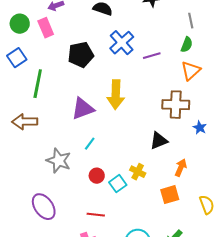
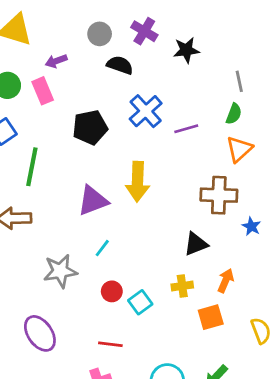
gray star: (59, 161) -> (60, 271), turned -30
yellow cross: (138, 172) -> (182, 286), moved, turned -35

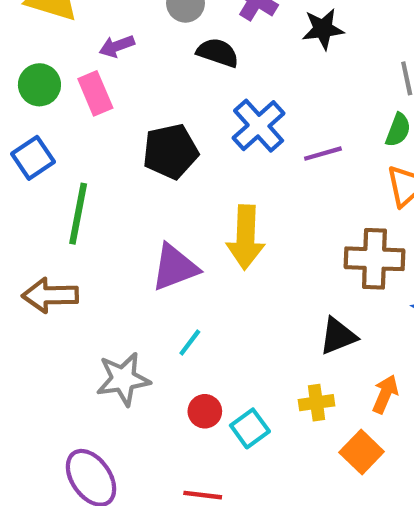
orange square: (211, 317) -> (362, 452), turned -30

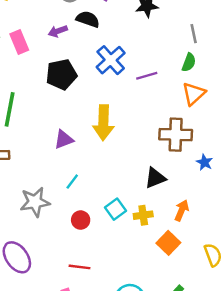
purple arrow: (117, 46) -> (58, 31), moved
purple triangle: (175, 267) -> (64, 139), size x0.7
cyan square: (250, 428) -> (115, 209), moved

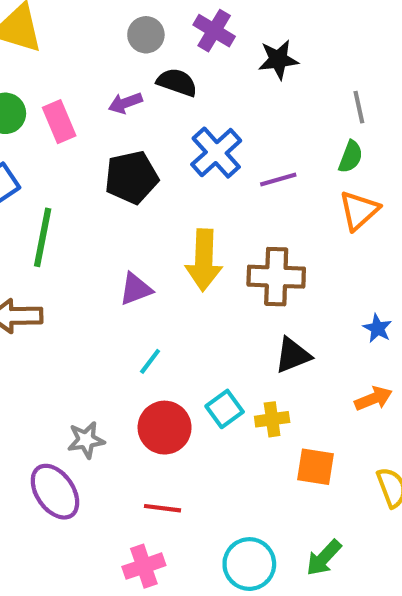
brown cross: (176, 135) -> (276, 277), moved
gray star: (35, 202) -> (86, 440), moved, size x0.7
orange arrow: (182, 210) -> (373, 399), moved, turned 45
red circle: (81, 220) -> (165, 428), size x1.6
orange square: (168, 243) -> (315, 467), turned -35

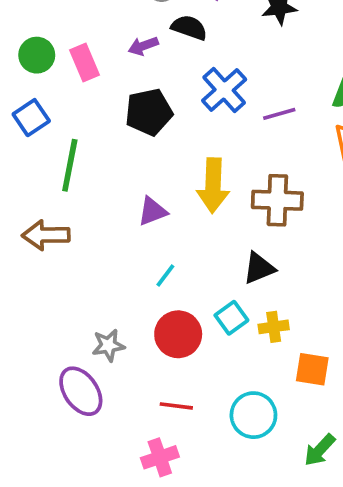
black triangle: (293, 355) -> (259, 268), moved
cyan circle: (249, 564) -> (253, 415), moved

